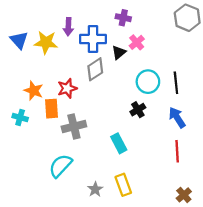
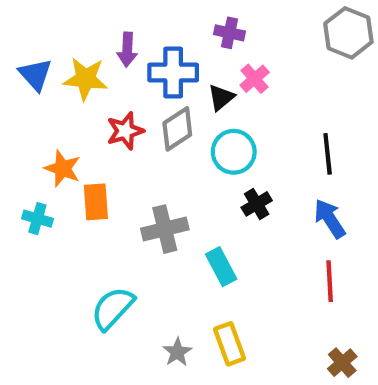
cyan circle: (148, 82) -> (234, 152), moved
red star: (67, 88) -> (125, 131), moved
gray cross: (74, 126) -> (165, 229), moved

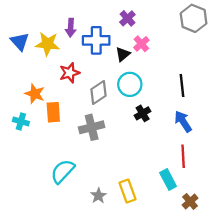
purple cross: (229, 33) -> (127, 18), turned 35
gray diamond: (177, 129) -> (99, 93), moved
cyan rectangle: (221, 267) -> (168, 179), moved

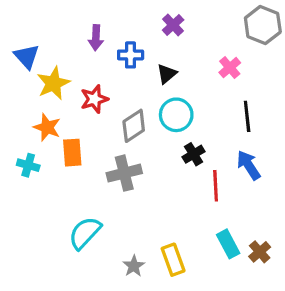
blue cross: (96, 40) -> (131, 55), size x0.7
yellow star: (48, 44) -> (53, 83), moved, turned -30
pink cross: (141, 44) -> (230, 68), moved
red line: (183, 156) -> (216, 186), moved
brown cross: (190, 201) -> (260, 252), moved

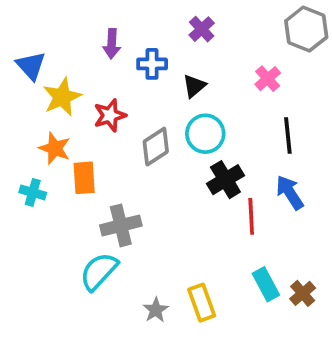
black cross: (194, 154) -> (225, 180), size x1.4
gray cross: (124, 173) -> (121, 225), moved

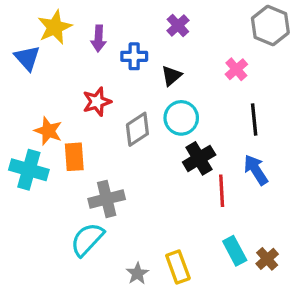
yellow star: (62, 97) -> (55, 27), moved
cyan cross: (33, 192) -> (29, 170), size x1.6

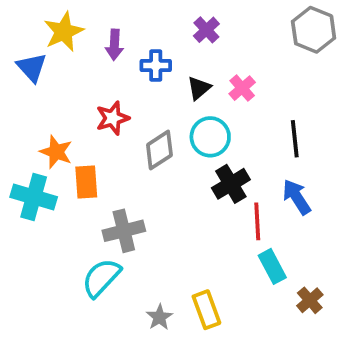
pink cross: (236, 69) -> (242, 88), moved
cyan rectangle: (235, 251) -> (272, 266), moved

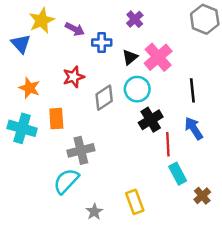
purple arrow: (114, 45) -> (75, 29), turned -66
pink cross: (242, 88) -> (158, 57), size x1.6
orange star: (56, 152) -> (29, 88), moved
gray star: (159, 317) -> (94, 212), moved

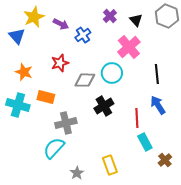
blue cross: (102, 43) -> (83, 35), turned -35
black triangle: (130, 57) -> (136, 20), moved, turned -32
gray diamond: (104, 98) -> (85, 80), turned 35
orange rectangle: (56, 119) -> (46, 97), turned -72
black cross: (151, 120) -> (104, 106), moved

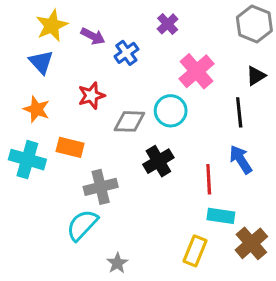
black triangle: (136, 20) -> (256, 76), moved, turned 40
blue triangle: (17, 36) -> (41, 62), moved
cyan rectangle: (145, 142) -> (221, 216), turned -54
brown cross: (165, 160) -> (251, 243), size x1.5
yellow rectangle: (110, 165) -> (195, 251), moved, turned 42

